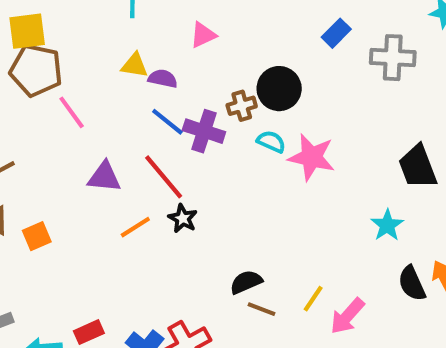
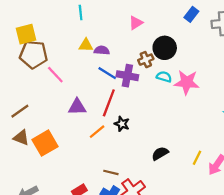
pink triangle: (203, 35) -> (136, 23), moved
red line: (164, 177) -> (109, 103), turned 68
orange square: (37, 236) -> (45, 143), size x1.6
brown line: (262, 309) -> (111, 172), moved

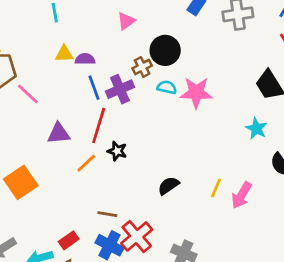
blue line: (107, 73) -> (94, 88), turned 42
purple cross: (127, 76) -> (120, 89), turned -30

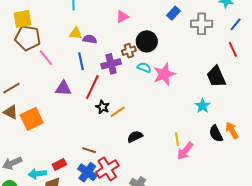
blue line: (94, 88) -> (81, 61), moved
pink star: (196, 93) -> (164, 74), turned -30
orange line: (86, 163) -> (118, 112), moved
yellow line: (216, 188) -> (177, 139), moved, turned -40

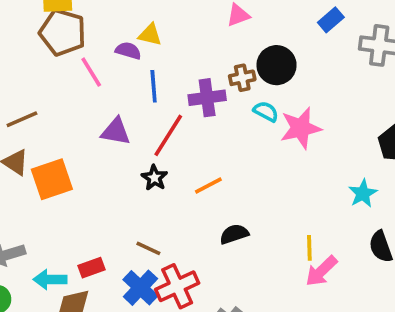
purple semicircle: (90, 39) -> (128, 51), moved
black star: (103, 107) -> (154, 178), moved

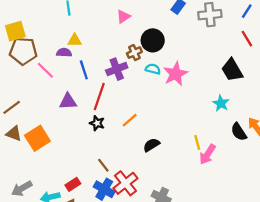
brown line: (148, 248) -> (103, 165), turned 40

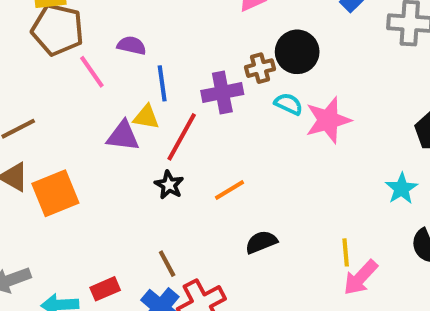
yellow triangle: (75, 40) -> (146, 117), moved

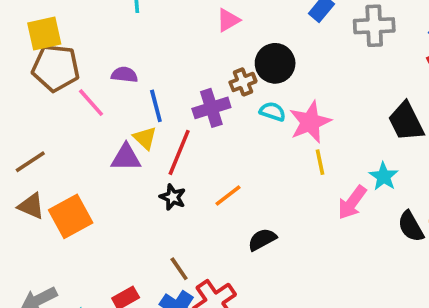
yellow triangle: (146, 117) -> (145, 138), turned 40
yellow line: (346, 252) -> (320, 162), moved
pink arrow: (361, 277) -> (352, 202), moved

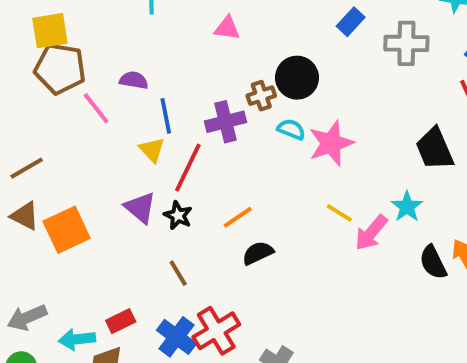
pink triangle: (228, 20) -> (227, 28), moved, turned 35
purple triangle: (126, 158) -> (140, 208), moved, turned 36
yellow line: (320, 162) -> (339, 213), moved, turned -50
black semicircle: (262, 239) -> (258, 253), moved
brown line: (179, 269) -> (178, 273), moved

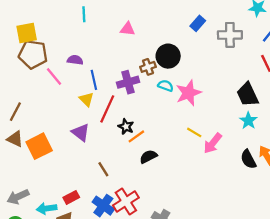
brown line: (27, 168) -> (15, 112), turned -30
cyan star: (407, 207) -> (248, 121), moved
black star: (178, 215) -> (126, 127), moved

